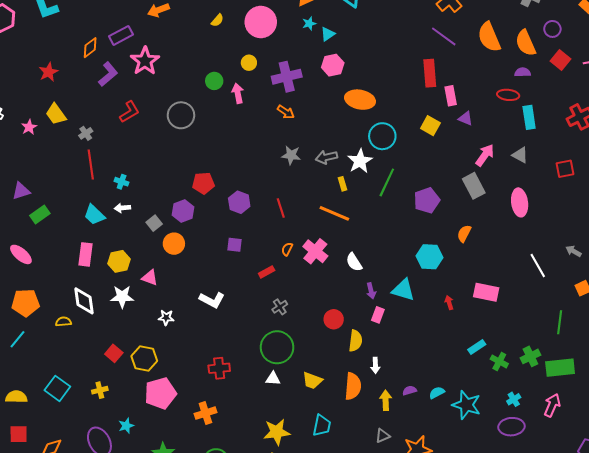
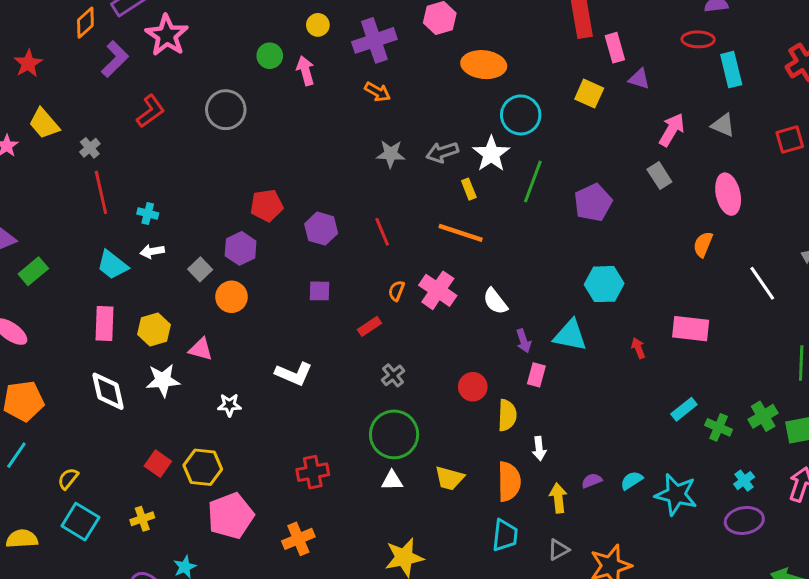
gray rectangle: (474, 186) -> (659, 176), size x0.7
orange semicircle: (464, 233) -> (703, 244), moved
yellow semicircle: (63, 322) -> (68, 479), moved, turned -42
cyan trapezoid: (322, 426) -> (505, 535), moved

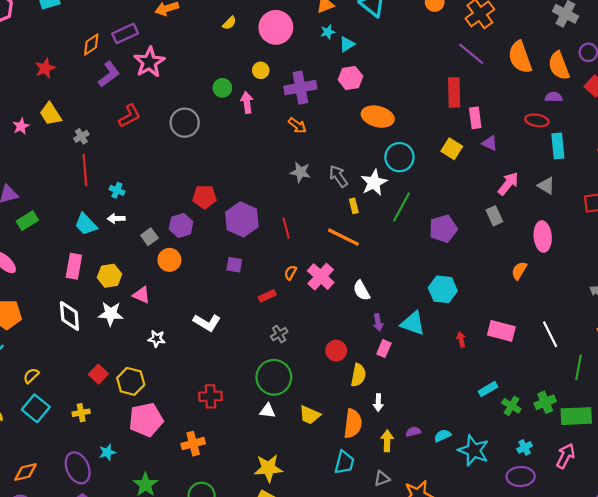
gray arrow: (442, 152) -> (338, 176), turned 65
purple hexagon: (321, 229) -> (242, 219), size x1.4
white line: (762, 283) -> (550, 334), moved

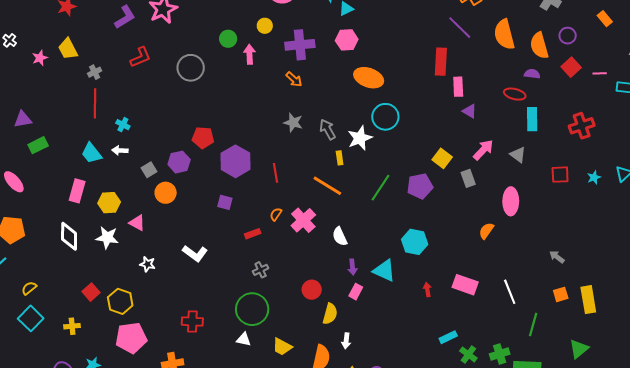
yellow square: (452, 149) -> (442, 158), moved
green line: (401, 207) -> (380, 188), moved

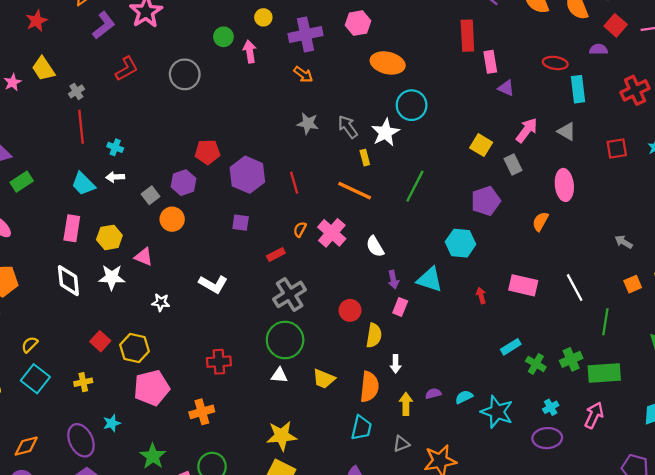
purple semicircle: (532, 74) -> (599, 49), moved
purple pentagon: (420, 186) -> (486, 201), moved
gray cross: (261, 270) -> (290, 294), size x1.8

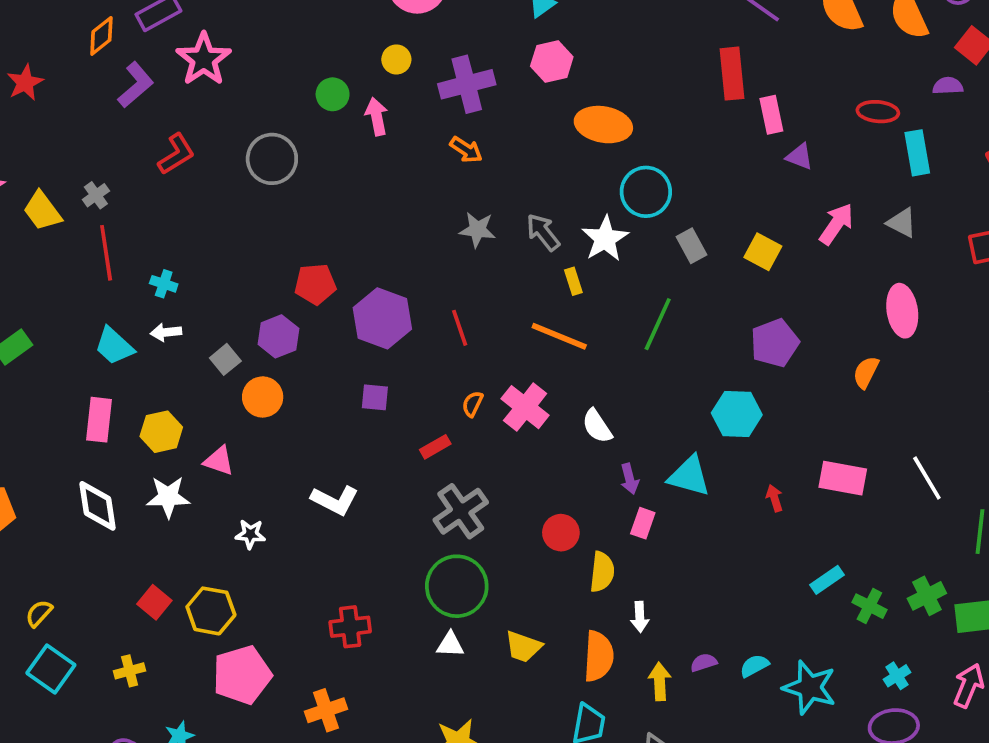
yellow trapezoid: (43, 69) -> (42, 211), moved
gray rectangle: (513, 164) -> (691, 246), moved

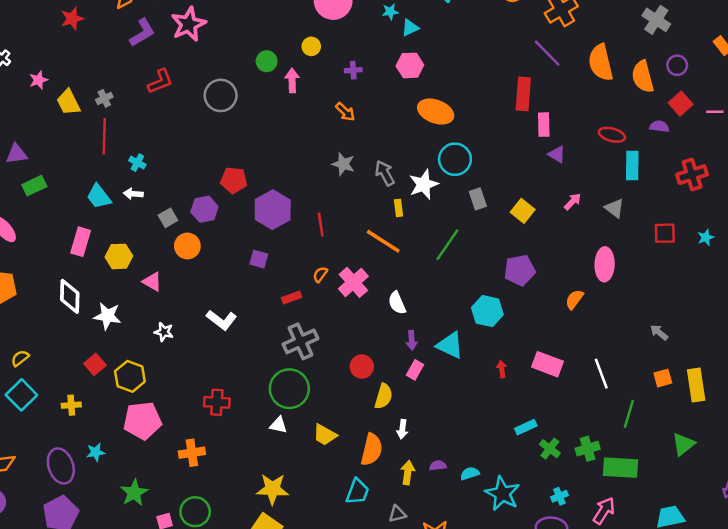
purple cross: (467, 84) -> (353, 70), size x0.5
pink arrow: (836, 224) -> (573, 202), size x0.7
white star: (168, 497) -> (107, 316), moved

